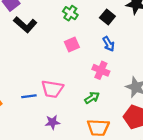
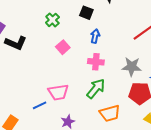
green cross: (70, 13) -> (52, 20), turned 32
blue arrow: (109, 44) -> (95, 36), turned -120
green arrow: (92, 98) -> (96, 89), size x1.5

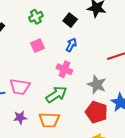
orange trapezoid: (110, 113) -> (49, 120), moved

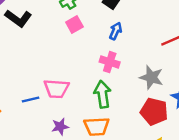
pink square: (37, 46) -> (74, 24), moved
green arrow: (56, 95) -> (103, 94), turned -60

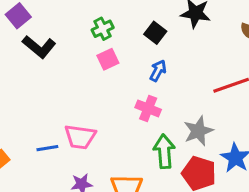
gray star: (151, 77) -> (198, 131), turned 30
green arrow: (103, 94) -> (164, 151), moved

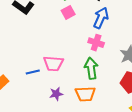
blue arrow: (158, 71) -> (101, 18), size x1.5
green arrow: (164, 151) -> (91, 68), moved

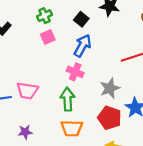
purple star: (56, 94) -> (25, 132), moved
orange trapezoid: (85, 94) -> (72, 128), moved

